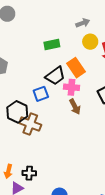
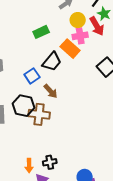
pink cross: (71, 87) -> (80, 36), moved
blue square: (41, 94) -> (32, 76), moved
brown arrow: (75, 107) -> (51, 91), moved

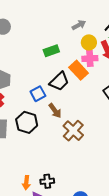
brown cross: (39, 114) -> (73, 131), moved, turned 30

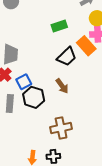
blue square: (38, 94) -> (24, 82), moved
brown cross: (73, 131) -> (61, 128), moved, turned 35

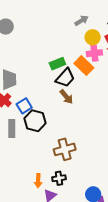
green rectangle: (59, 26) -> (57, 64), moved
brown arrow: (62, 86) -> (66, 97), moved

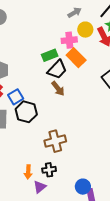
pink cross: (94, 53) -> (69, 40), moved

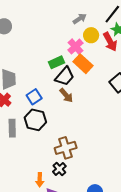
pink cross: (69, 40) -> (75, 47), turned -35
blue square: (16, 97) -> (34, 97), moved
black cross: (49, 170) -> (59, 169), moved, turned -32

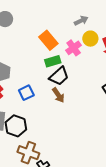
orange rectangle: (83, 64) -> (48, 40), moved
black hexagon: (35, 120) -> (16, 126), moved
brown cross: (66, 148) -> (28, 153), moved, turned 30

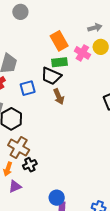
pink cross: (74, 48) -> (82, 53), turned -35
black trapezoid: (59, 76) -> (51, 76), moved, turned 55

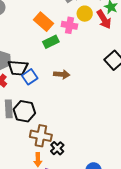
black trapezoid: (51, 76) -> (18, 68), moved
brown arrow: (59, 97) -> (62, 74), turned -42

